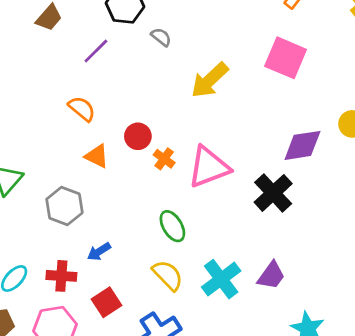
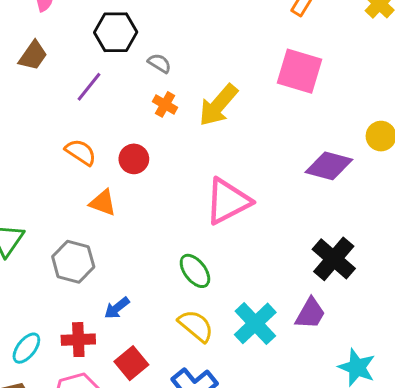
red circle: (138, 136) -> (134, 159), moved
purple diamond: (302, 145) -> (329, 166), turned 30
orange cross: (164, 159) -> (165, 104), moved
black cross: (273, 193) -> (334, 259), moved

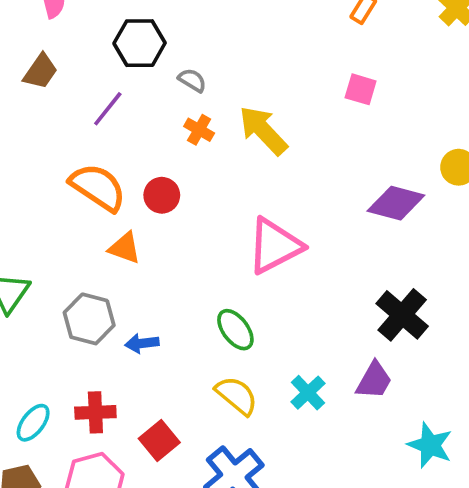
pink square: (299, 71) -> (361, 89), size x0.6
yellow arrow: (218, 105) -> (263, 130), turned 96
orange semicircle: (81, 152) -> (98, 187), size x1.5
blue arrow: (117, 308) -> (142, 343), moved, turned 32
cyan cross: (255, 323) -> (308, 393), size x0.7

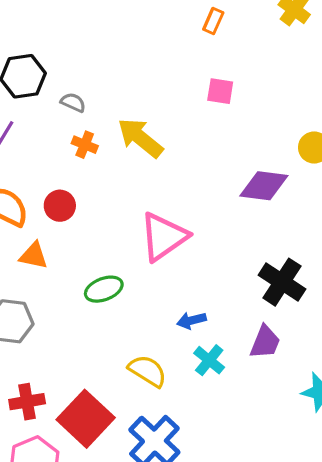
green ellipse: (235, 330) -> (104, 289), moved, turned -66
blue arrow: (142, 343) -> (191, 320), moved
red square: (159, 440) -> (86, 419), size x1.6

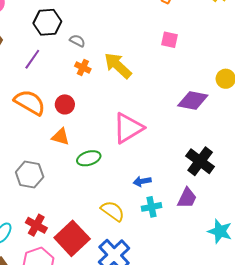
orange triangle: (34, 256) -> (61, 137), moved
cyan cross: (209, 360) -> (151, 207), turned 36
red cross: (27, 402) -> (36, 225), turned 35

